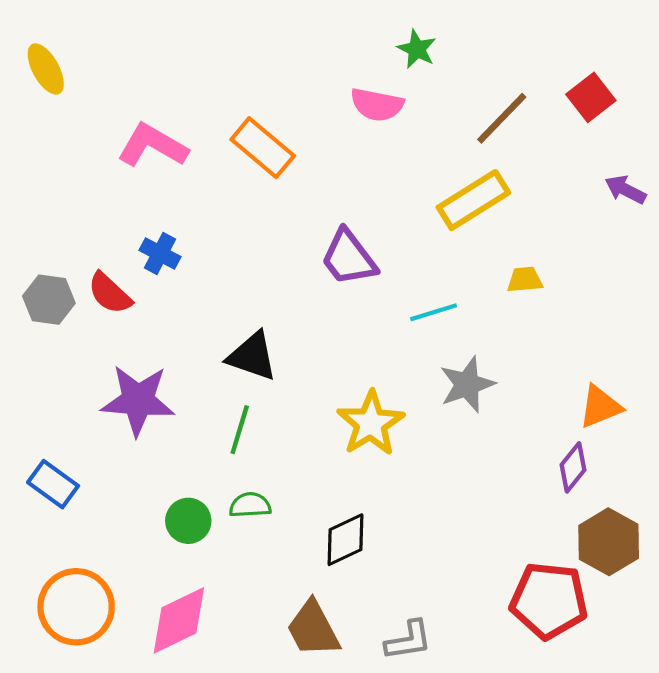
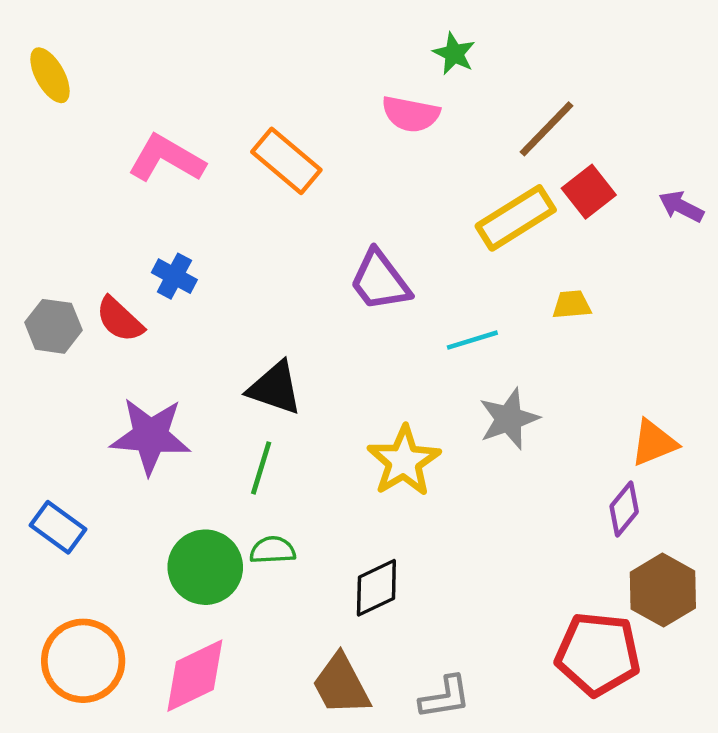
red square: (591, 97) -> (589, 192), moved
green circle: (188, 521) -> (205, 567), size x1.5

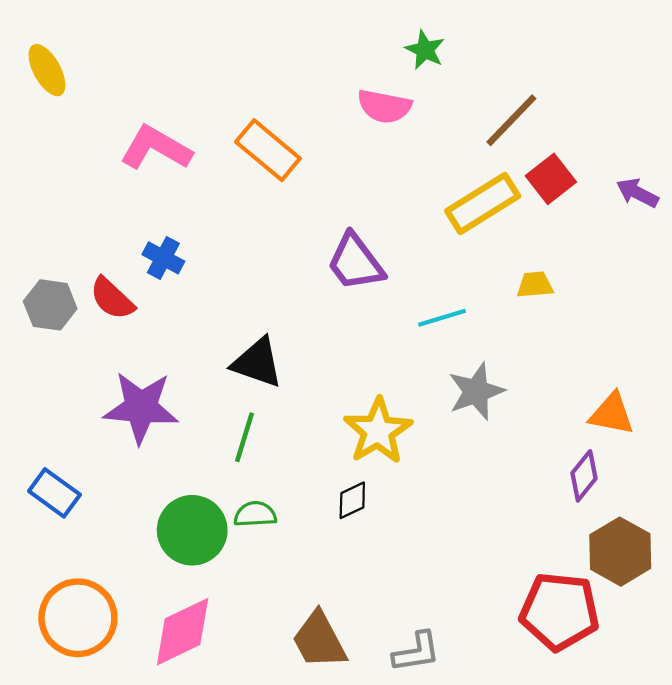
orange triangle: (654, 443) -> (612, 414), turned 33
black diamond: (376, 588) -> (352, 500), moved, size x0.7

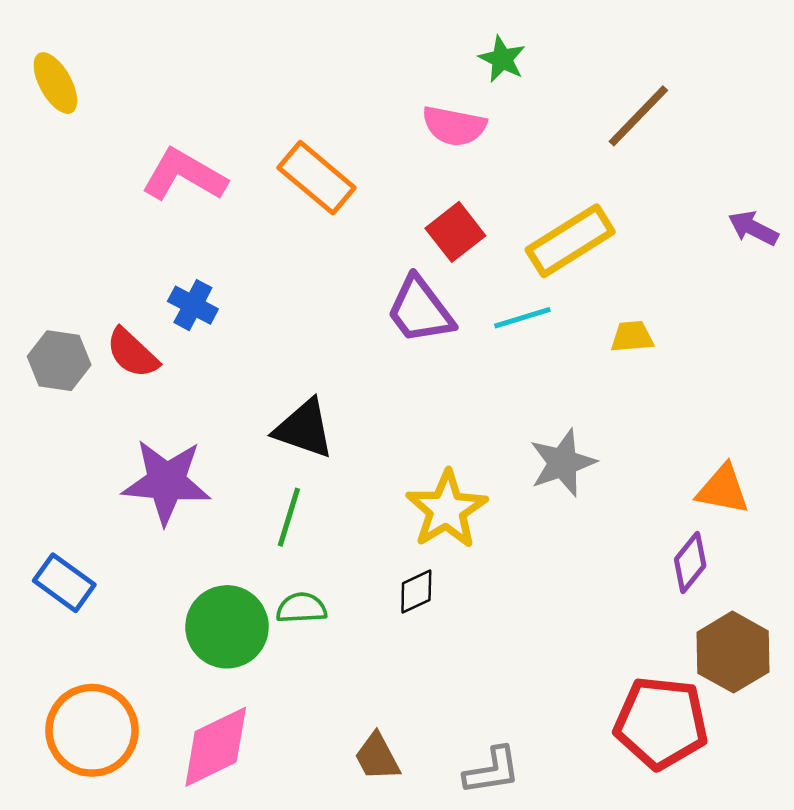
brown line: (511, 120) -> (638, 116), moved
red square: (551, 179) -> (455, 232), moved
cyan line: (442, 318) -> (522, 318), moved
brown trapezoid: (319, 640) -> (377, 757), size x0.7

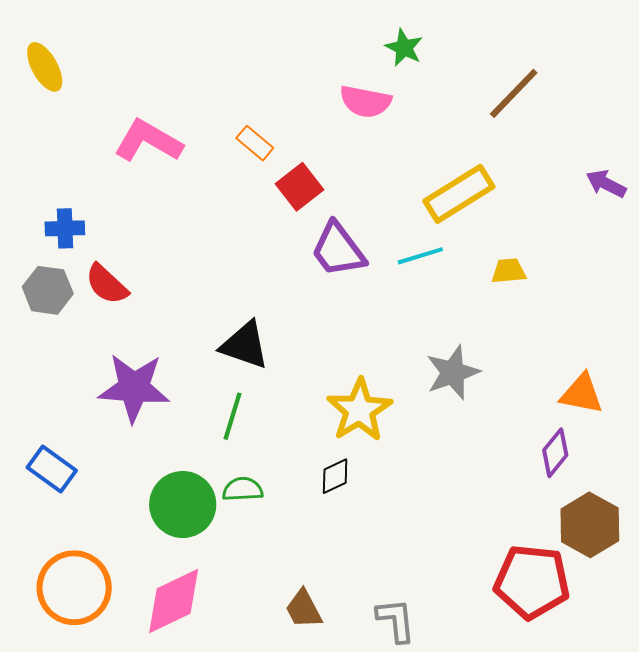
orange rectangle: (317, 178) -> (255, 143), size x0.6
red square: (455, 232) -> (299, 187), moved
blue cross: (193, 305) -> (65, 228), moved, turned -30
gray L-shape: (492, 771) -> (396, 620), turned -87

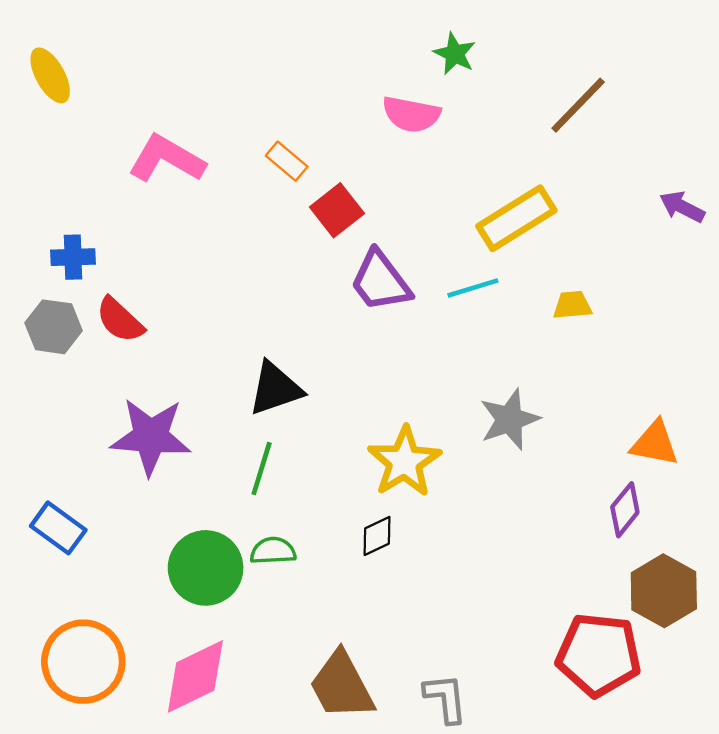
black triangle: (245, 345) -> (275, 389), turned -38
brown trapezoid: (304, 609) -> (342, 686), size x1.6

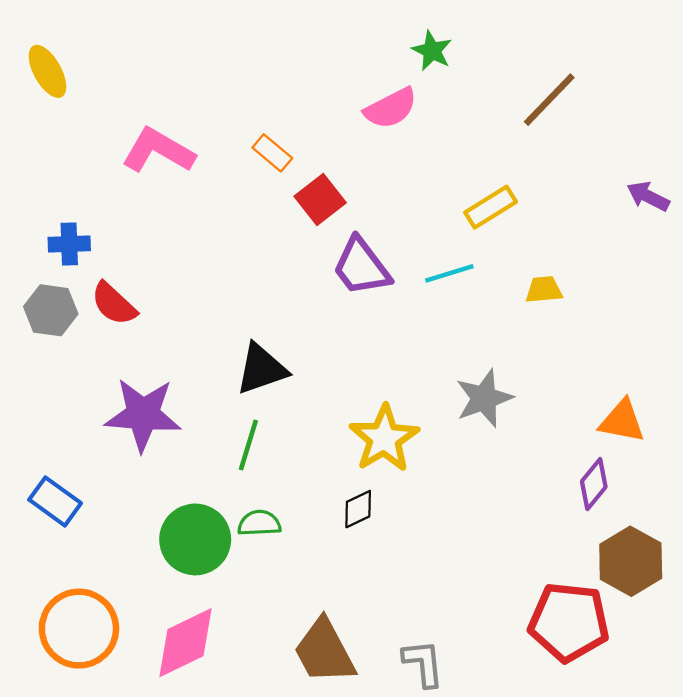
pink semicircle: (411, 114) -> (391, 108), turned -38
yellow rectangle: (516, 218) -> (491, 207), size x0.7

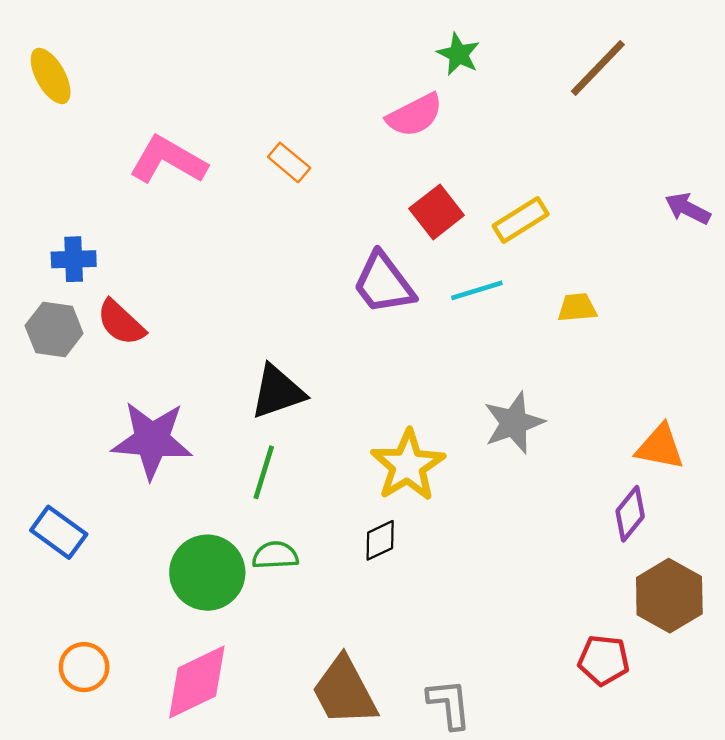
brown line: (549, 100) -> (598, 68), moved
red square: (320, 200) -> (437, 212), moved
red pentagon: (569, 622) -> (604, 660), size x0.6
orange circle: (79, 629) -> (84, 667), size x0.6

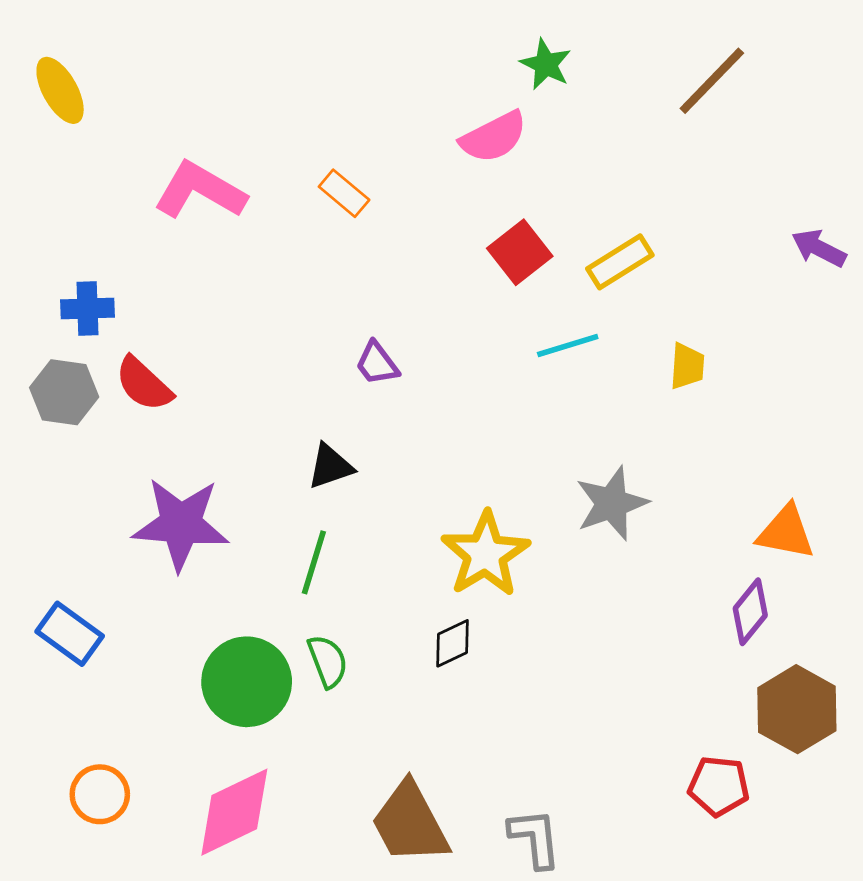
purple trapezoid: (384, 283) -> (377, 363), moved, size x0.6
yellow trapezoid: (577, 308) -> (687, 366), turned 99
black triangle: (278, 392) -> (330, 466), size x0.7
green semicircle: (275, 555) -> (328, 661), turned 72

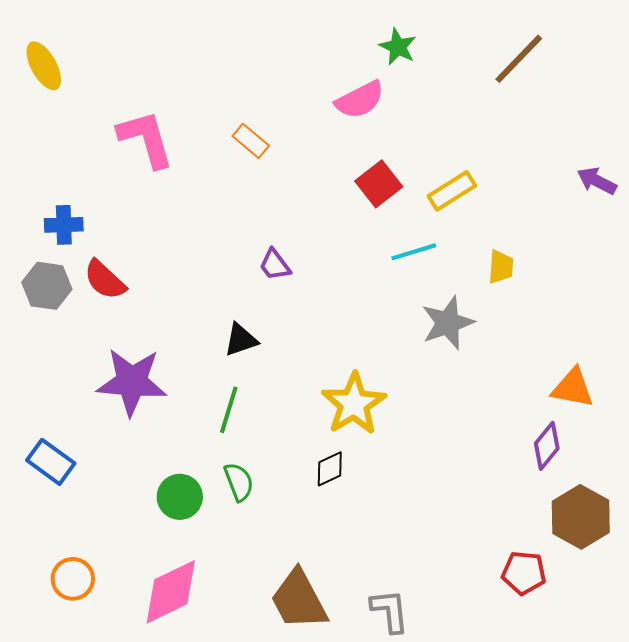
pink L-shape: (200, 191) -> (146, 139), turned 44
gray star: (612, 503) -> (448, 323), moved
green circle: (247, 682) -> (180, 497), size x0.7

